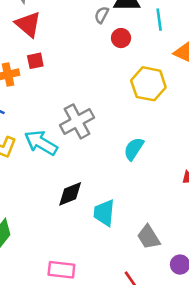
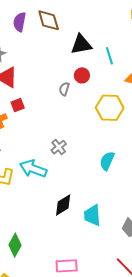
gray semicircle: (102, 15) -> (64, 89), moved
gray cross: (77, 121) -> (59, 147), size x0.6

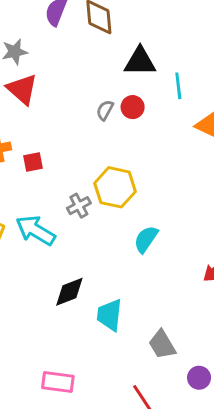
gray semicircle: (64, 89) -> (105, 110), moved
red square: (18, 105) -> (33, 162), moved
yellow hexagon: (110, 108) -> (115, 187), moved

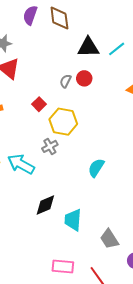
cyan line: (178, 86) -> (117, 49), moved, turned 60
red square: (33, 162) -> (39, 104), moved, turned -32
yellow hexagon: (115, 187) -> (63, 122), moved
pink rectangle: (58, 382) -> (63, 267), moved

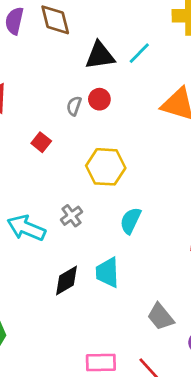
yellow hexagon: (63, 122) -> (106, 167), moved
gray cross: (50, 146) -> (71, 216), moved
cyan trapezoid: (73, 220) -> (107, 272), moved

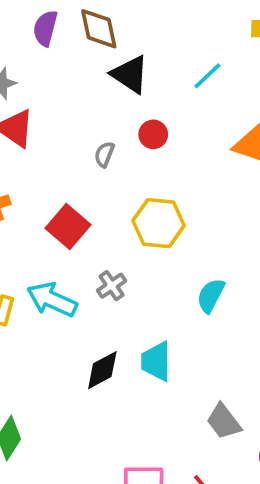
black triangle: (100, 56) -> (130, 74), moved, turned 40
gray semicircle: (74, 106) -> (104, 154), moved
red square: (41, 142) -> (68, 227), moved, size x1.6
cyan semicircle: (131, 221) -> (211, 295), moved

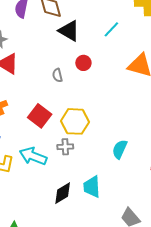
gray semicircle: (104, 154) -> (57, 75), turned -32
yellow hexagon: (159, 223) -> (75, 121), moved
gray cross: (112, 286) -> (65, 147), turned 35

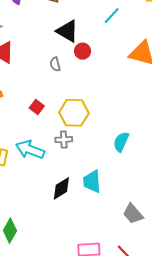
black triangle: (69, 31) -> (67, 31), moved
red square: (40, 116) -> (37, 107), size x0.6

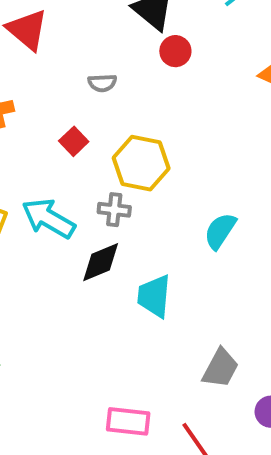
gray semicircle: (55, 64) -> (102, 83), moved, turned -88
black diamond: (61, 188) -> (101, 262), moved
gray trapezoid: (133, 214) -> (220, 368), turned -120

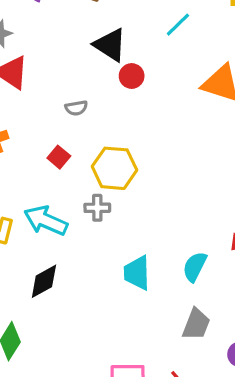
cyan semicircle: (220, 231) -> (195, 267), moved
black diamond: (101, 262) -> (44, 281), moved

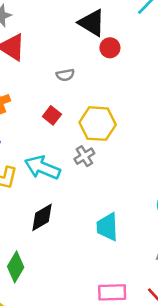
gray cross: (97, 208) -> (84, 156), turned -30
cyan trapezoid: (137, 273) -> (107, 227), moved

